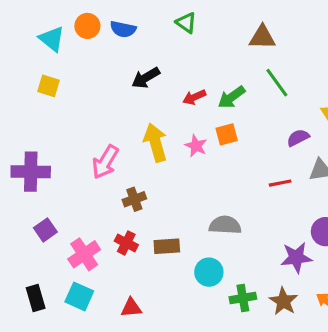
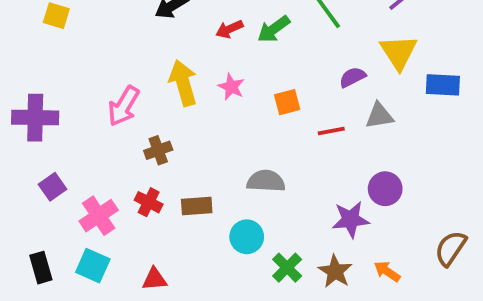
orange square: (227, 134) -> (287, 102), moved
green cross: (243, 298) -> (287, 268), turned -35

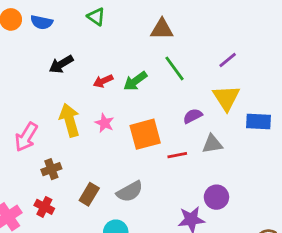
orange square: (287, 102) -> (145, 134), size x1.6
gray semicircle: (266, 181) -> (130, 192), turned 148
brown rectangle: (197, 206) -> (89, 194), moved, turned -55

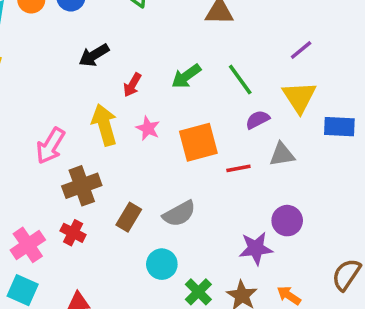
green line: (174, 68) -> (240, 80), moved
red arrow: (103, 81) -> (132, 85), moved, turned -36
brown cross: (51, 169) -> (82, 186), size x1.5

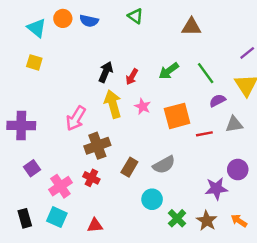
black arrow: (94, 55) -> (106, 72), moved, turned 144

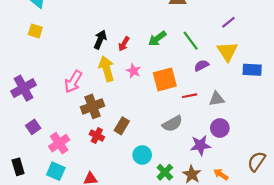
gray triangle: (234, 124) -> (217, 99), moved
purple cross: (21, 125) -> (23, 88), turned -30
gray semicircle: (164, 165) -> (172, 124), moved
red cross: (91, 178) -> (97, 136), moved
black rectangle: (25, 218) -> (18, 167), moved

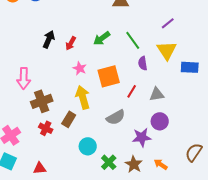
purple semicircle: (201, 65) -> (143, 63), turned -72
yellow arrow: (107, 69) -> (83, 97), moved
pink arrow: (73, 82) -> (24, 78), turned -30
red line: (190, 96) -> (132, 91), turned -48

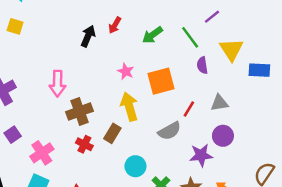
purple line: (168, 23) -> (212, 17), moved
red arrow: (71, 43) -> (115, 25), moved
red line: (132, 91) -> (189, 109), moved

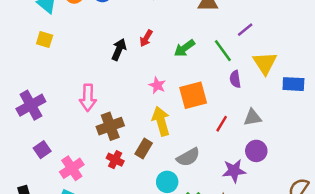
gray semicircle: (169, 131) -> (188, 157), moved

